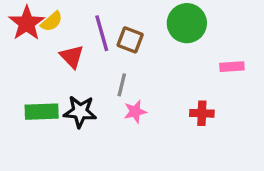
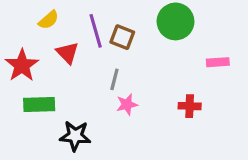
red star: (27, 23) -> (22, 65), moved
black star: (80, 112) -> (75, 136), moved

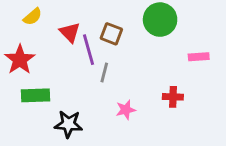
yellow semicircle: (49, 20) -> (33, 17), moved
purple line: (96, 31) -> (88, 50), moved
red triangle: (67, 53) -> (70, 32), moved
pink star: (127, 105) -> (126, 110), moved

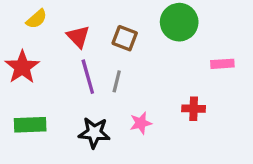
purple line: (88, 50) -> (88, 77), moved
green rectangle: (35, 95) -> (30, 125), moved
black star: (68, 124) -> (94, 133), moved

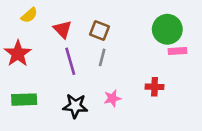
green circle: (179, 22) -> (167, 29), moved
gray line: (117, 81) -> (102, 57), moved

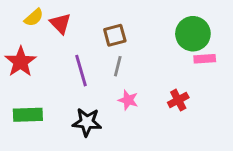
red triangle: (62, 29) -> (60, 23), moved
brown square: (100, 31) -> (115, 35), turned -36
red cross: (155, 87) -> (178, 100), turned -30
pink star: (112, 98) -> (128, 100), moved, turned 30

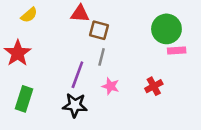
red triangle: (60, 23) -> (80, 14), moved, turned -42
brown square: (115, 35) -> (99, 30), turned 30
purple line: (81, 71) -> (77, 75), moved, turned 36
green rectangle: (28, 115) -> (24, 99), turned -70

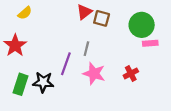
red triangle: (80, 14) -> (84, 12), moved, turned -42
brown square: (99, 30) -> (102, 18), moved
pink star: (111, 86) -> (94, 73), size x1.5
black star: (75, 105) -> (43, 82), moved

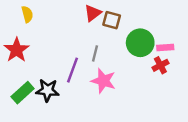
yellow semicircle: (25, 13) -> (27, 14), turned -64
green circle: (142, 25) -> (140, 43), moved
red cross: (131, 73) -> (160, 65), moved
green rectangle: (21, 84) -> (23, 93), turned 30

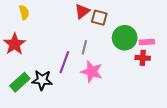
red cross: (160, 65) -> (143, 58), turned 32

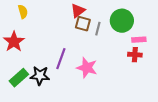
brown square: (99, 18) -> (83, 24), moved
green circle: (125, 38) -> (122, 21), moved
gray line: (84, 47) -> (98, 29), moved

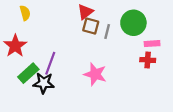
purple line: (61, 59) -> (50, 63), moved
green rectangle: (19, 78) -> (28, 73), moved

